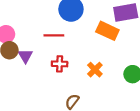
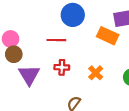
purple triangle: (25, 56) -> (29, 75), moved, size x1.5

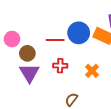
blue circle: (73, 15) -> (79, 33), moved
brown circle: (14, 54) -> (27, 53), moved

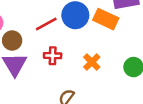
red line: (55, 40) -> (46, 24), turned -30

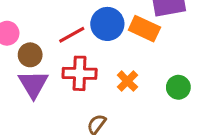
red cross: (53, 56) -> (80, 73), size x1.5

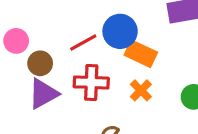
orange rectangle: (144, 29) -> (141, 54), moved
purple triangle: (33, 84) -> (43, 94), turned 32

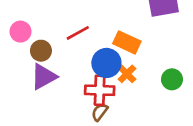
blue circle: (120, 31) -> (106, 63), moved
red cross: (91, 82) -> (100, 90), moved

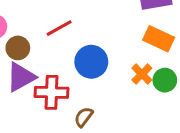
orange rectangle: (127, 42) -> (159, 39), moved
orange cross: (127, 74) -> (142, 74), moved
red cross: (100, 90) -> (52, 92), moved

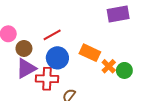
orange rectangle: (159, 39) -> (90, 53), moved
blue circle: (91, 62) -> (57, 58), moved

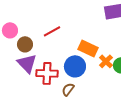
blue circle: (57, 58) -> (75, 66), moved
purple triangle: (26, 68) -> (27, 63), turned -45

